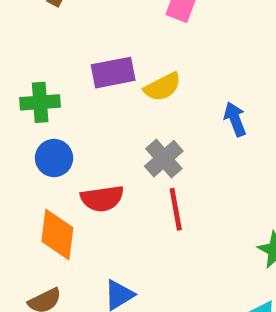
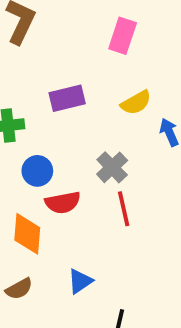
yellow semicircle: (163, 87) -> (136, 103), moved
blue circle: (54, 158) -> (37, 171), moved

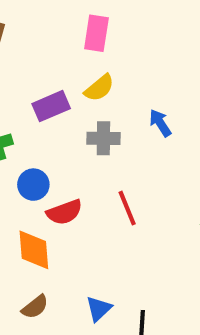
yellow semicircle: (136, 103) -> (99, 88), moved
gray cross: (112, 167) -> (103, 138), moved, turned -36
blue triangle: (80, 281) -> (99, 309), moved

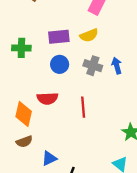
gray cross: (103, 138) -> (93, 66), moved
blue circle: (33, 185) -> (60, 64), moved
brown semicircle: (35, 307) -> (24, 142), moved

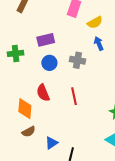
yellow semicircle: (89, 35) -> (95, 22), moved
blue arrow: (117, 66) -> (99, 43), moved
red semicircle: (47, 98) -> (43, 93), turned 78

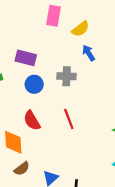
purple rectangle: (46, 40) -> (26, 58), turned 36

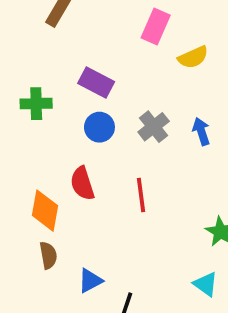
blue arrow: (89, 53) -> (201, 131), moved
gray cross: (67, 76) -> (154, 127), turned 36
brown semicircle: (22, 169) -> (48, 255), turned -77

